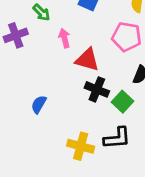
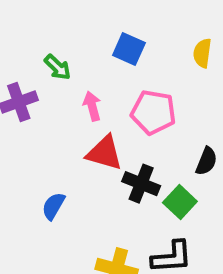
pink pentagon: (127, 37) -> (153, 112), moved
red triangle: (87, 60) -> (104, 153), moved

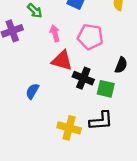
green square: (180, 202) -> (106, 89), turned -30

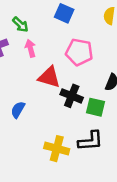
pink arrow: (55, 33) -> (30, 48), moved

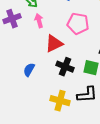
red triangle: (49, 77) -> (54, 44), turned -42
black cross: (72, 96) -> (65, 67), moved

